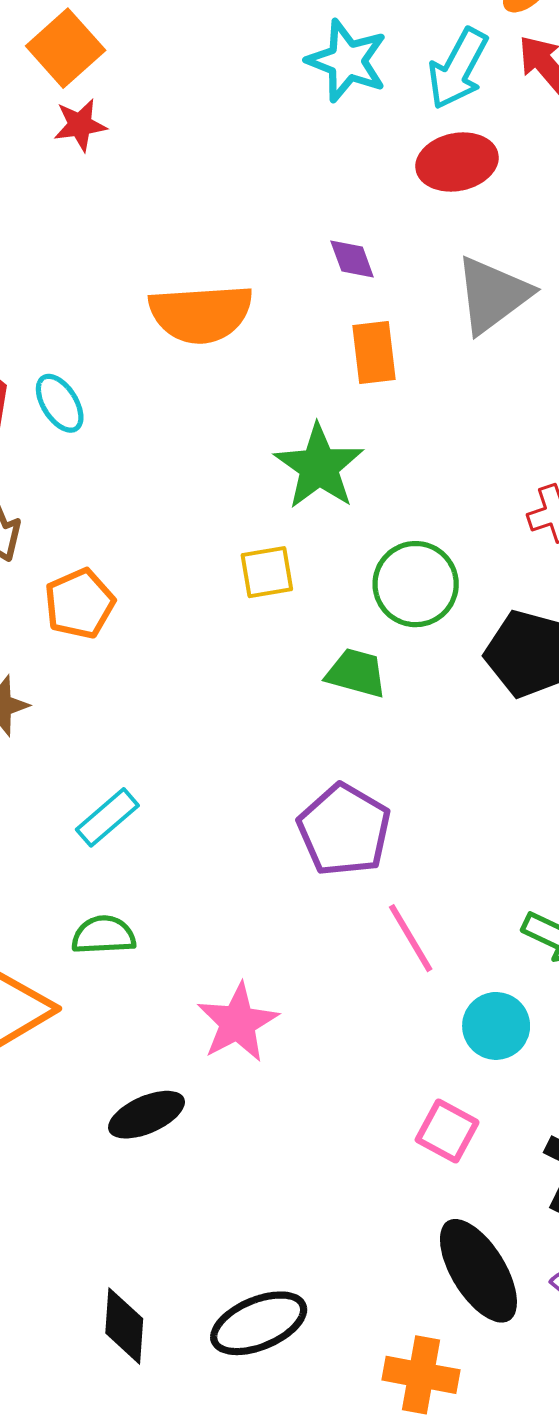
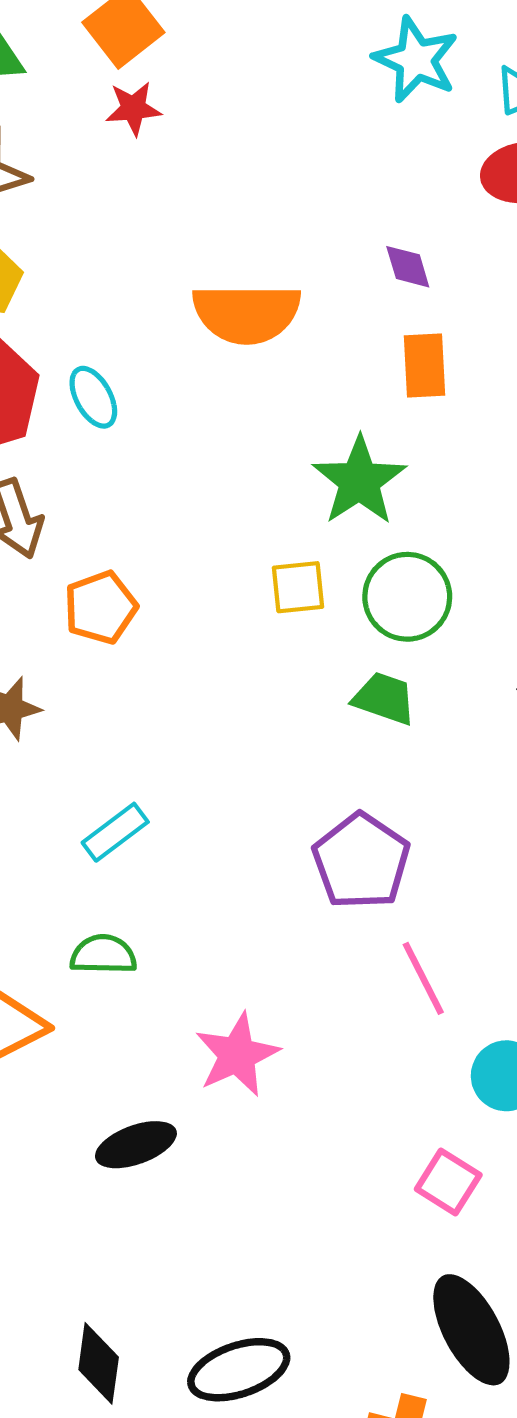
green circle: (416, 584) -> (407, 597), moved

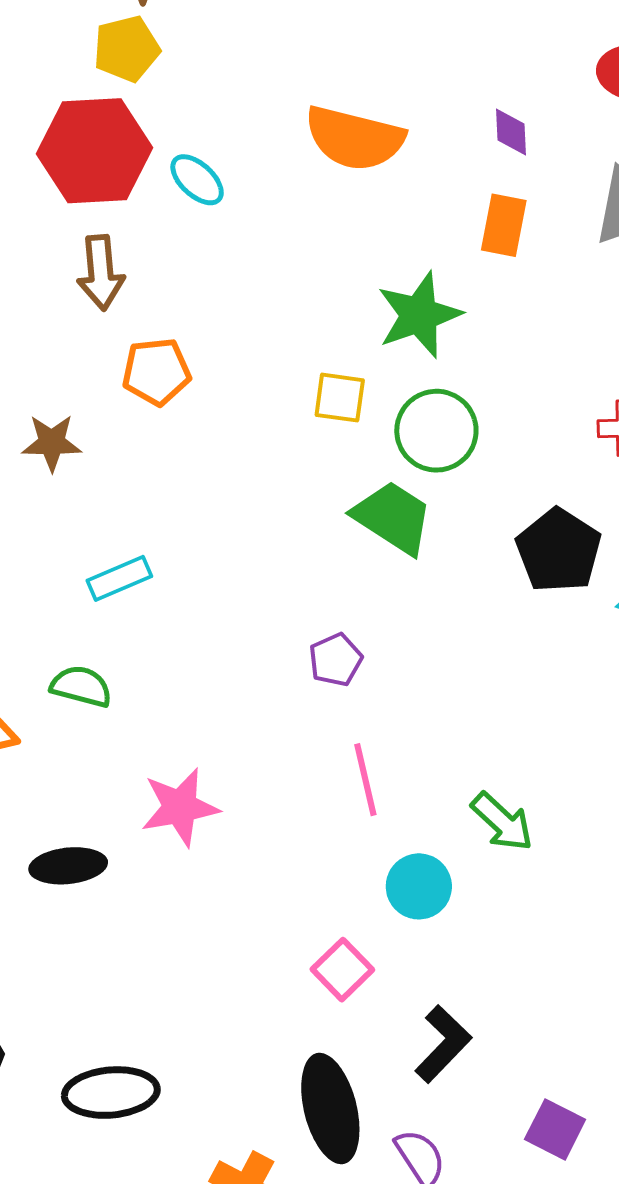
cyan ellipse: (93, 397) -> (197, 180), turned -32
green trapezoid: (384, 698) -> (393, 517), size x1.4
purple pentagon: (361, 861) -> (336, 660), size x0.6

